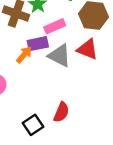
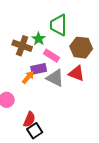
pink rectangle: (55, 26) -> (52, 56), turned 56
red semicircle: (61, 112) -> (29, 119), moved

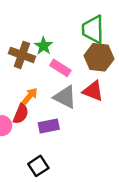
green trapezoid: (59, 25) -> (93, 29), moved
purple rectangle: (39, 69) -> (49, 126), moved
red semicircle: (29, 119) -> (21, 114), moved

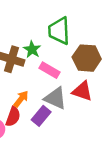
green trapezoid: (93, 29) -> (59, 31), moved
purple rectangle: (49, 126) -> (41, 116), moved, turned -36

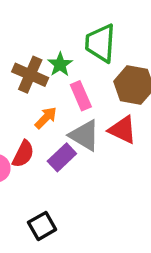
pink rectangle: (50, 70) -> (81, 96), turned 30
orange arrow: (21, 99) -> (46, 118), moved

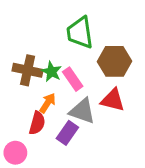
green star: (60, 64) -> (51, 72), moved
red semicircle: (23, 154) -> (37, 123), moved

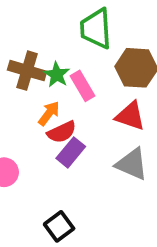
gray triangle: (82, 111) -> (132, 164), moved
red semicircle: (37, 123) -> (62, 132), moved, turned 45

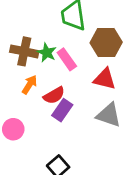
orange arrow: (49, 113) -> (30, 85), moved

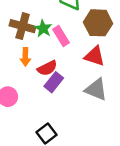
orange arrow: (30, 85) -> (25, 57), turned 144

